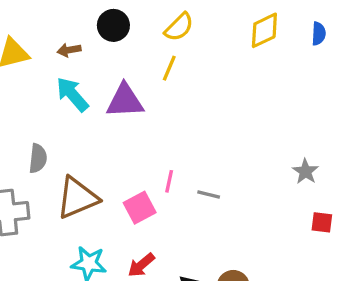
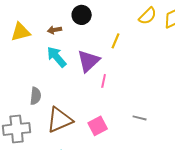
yellow semicircle: (179, 27) -> (148, 16), moved
purple triangle: (125, 101) -> (89, 61), turned -40
pink line: (169, 181) -> (104, 81), moved

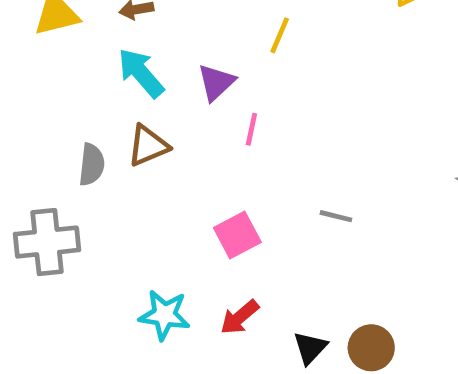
purple triangle: (89, 61) -> (216, 82), size x0.7
brown triangle: (60, 120) -> (148, 146), moved, size x0.7

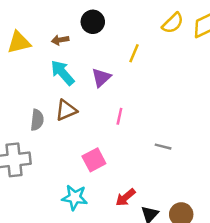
pink line: (251, 129) -> (119, 116), moved
pink square: (237, 235) -> (94, 160), moved
red arrow: (240, 317) -> (125, 197), moved

